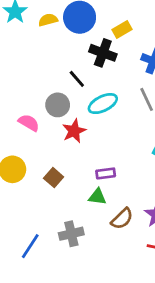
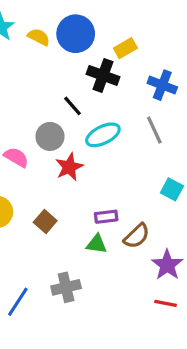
yellow semicircle: (48, 20) -> (39, 37), turned 42
brown semicircle: (122, 219) -> (137, 236), moved

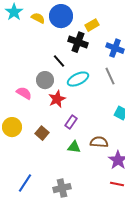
purple rectangle: (106, 217) -> (71, 122), moved, turned -48
brown semicircle: (137, 236) -> (99, 142), turned -132
gray cross: (66, 287) -> (62, 188), moved

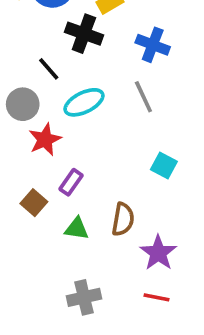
brown square: (42, 133) -> (34, 203), moved
brown semicircle: (99, 142) -> (123, 219), turned 96
gray cross: (62, 188) -> (84, 297), moved

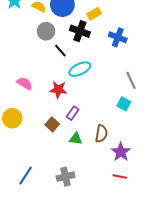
gray line: (143, 97) -> (131, 80), moved
gray circle: (23, 104) -> (46, 31), moved
red star: (45, 139) -> (58, 90), turned 30
gray cross: (84, 297) -> (65, 177), moved

